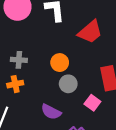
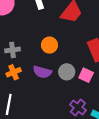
gray circle: (68, 84) -> (67, 72), moved
purple semicircle: (51, 112) -> (42, 72), moved

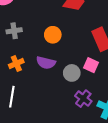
gray cross: (12, 50) -> (14, 31), moved
gray circle: (67, 72) -> (72, 73), moved

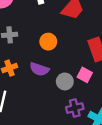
purple cross: (83, 99) -> (75, 108), turned 35

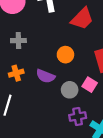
orange circle: (48, 42) -> (65, 55), moved

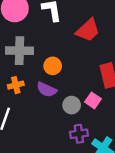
gray cross: (18, 41) -> (19, 51), size x1.6
orange circle: (65, 55) -> (53, 66), moved

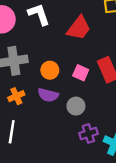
pink square: (93, 100) -> (81, 73), moved

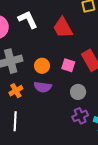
red trapezoid: (79, 28) -> (63, 28), turned 120
gray circle: (76, 106) -> (78, 92), moved

